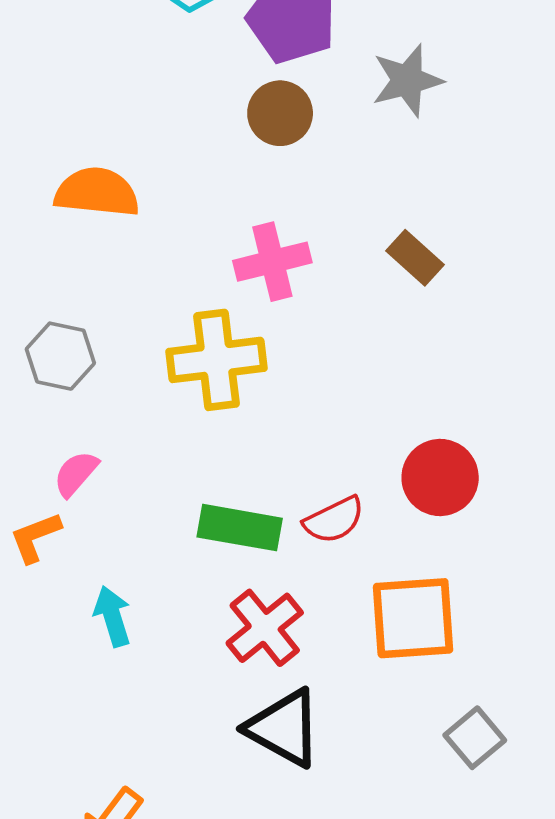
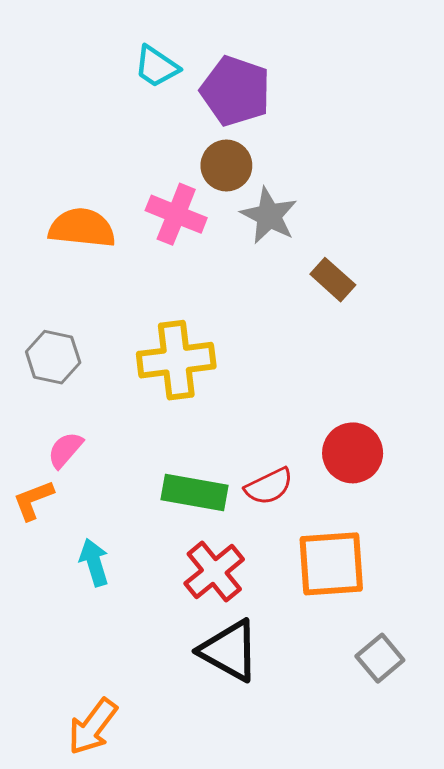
gray star: (407, 80) -> (269, 216), moved, turned -30
pink cross: (272, 262) -> (176, 214), moved, turned 36

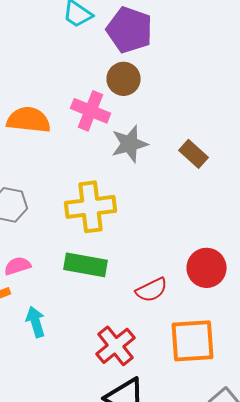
gray star: (269, 216) -> (130, 144), moved, turned 30
pink semicircle: (65, 450) -> (18, 266), turned 32
green rectangle: (194, 492) -> (86, 265), moved
cyan arrow: (94, 562) -> (36, 322), moved

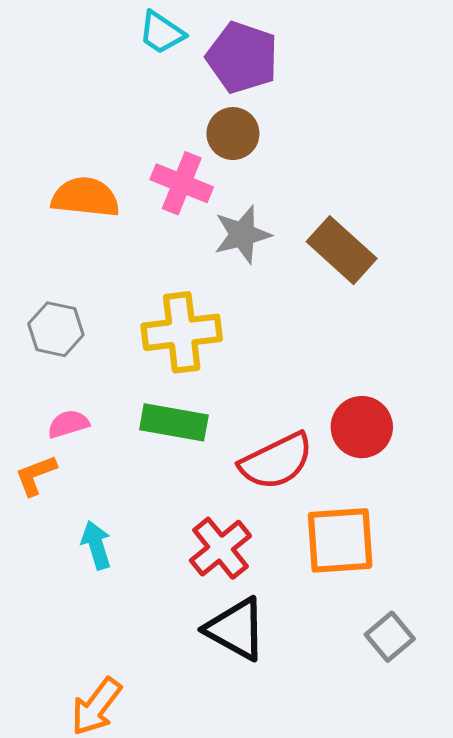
brown rectangle: (194, 154) -> (342, 250), size x1.5
red semicircle: (152, 290) -> (276, 461), size x1.5
cyan arrow: (36, 322) -> (96, 545), moved

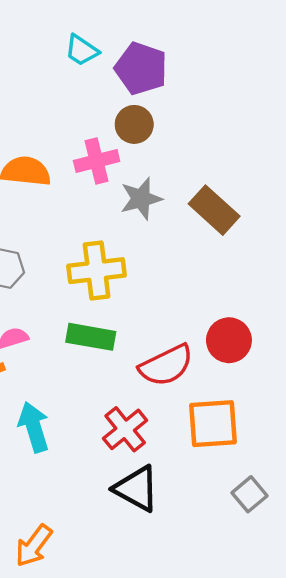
pink cross: (182, 183) -> (97, 161), turned -36
cyan arrow: (96, 545) -> (34, 427), size x1.4

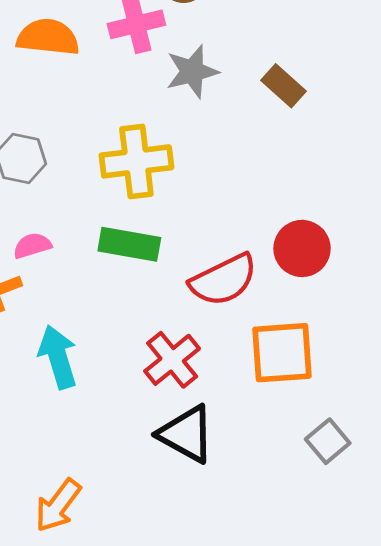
brown rectangle: (214, 210) -> (283, 86), size x0.7

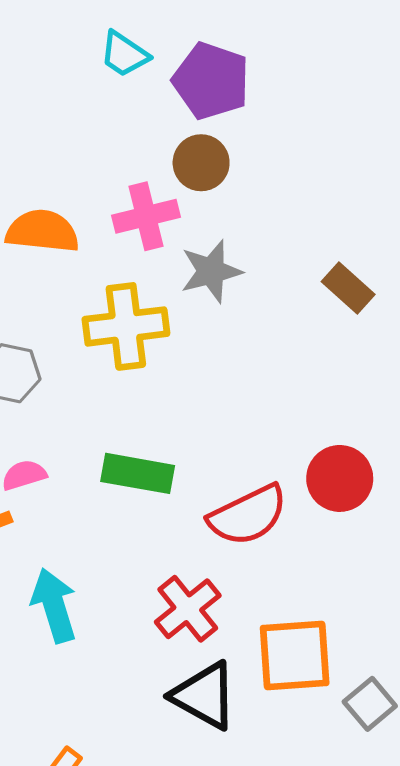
brown rectangle: (283, 86) -> (348, 288), moved
yellow cross: (136, 161) -> (126, 326), moved
orange square: (282, 353) -> (295, 655), moved

